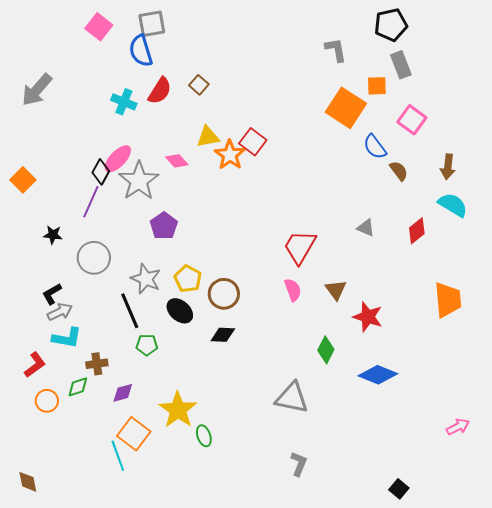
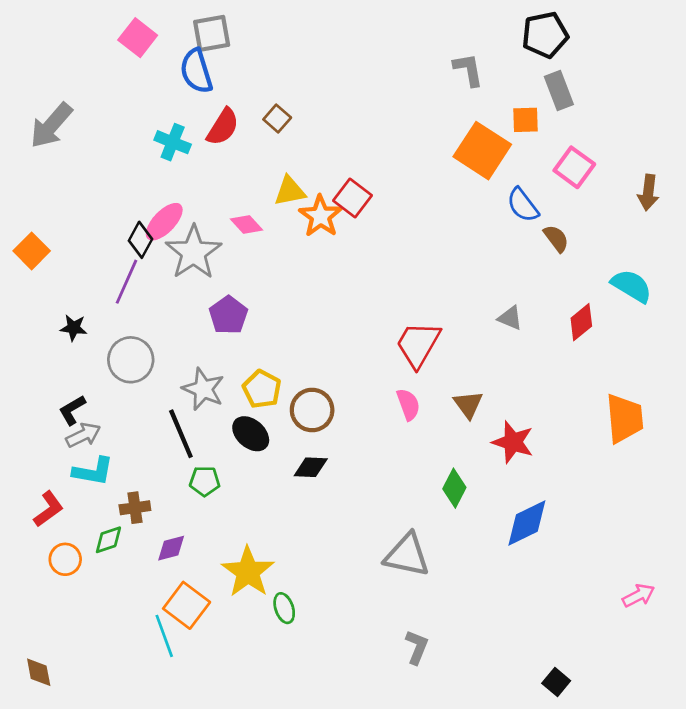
brown arrow: (448, 167) -> (648, 192), moved
blue diamond: (378, 375) -> (527, 523), turned -48

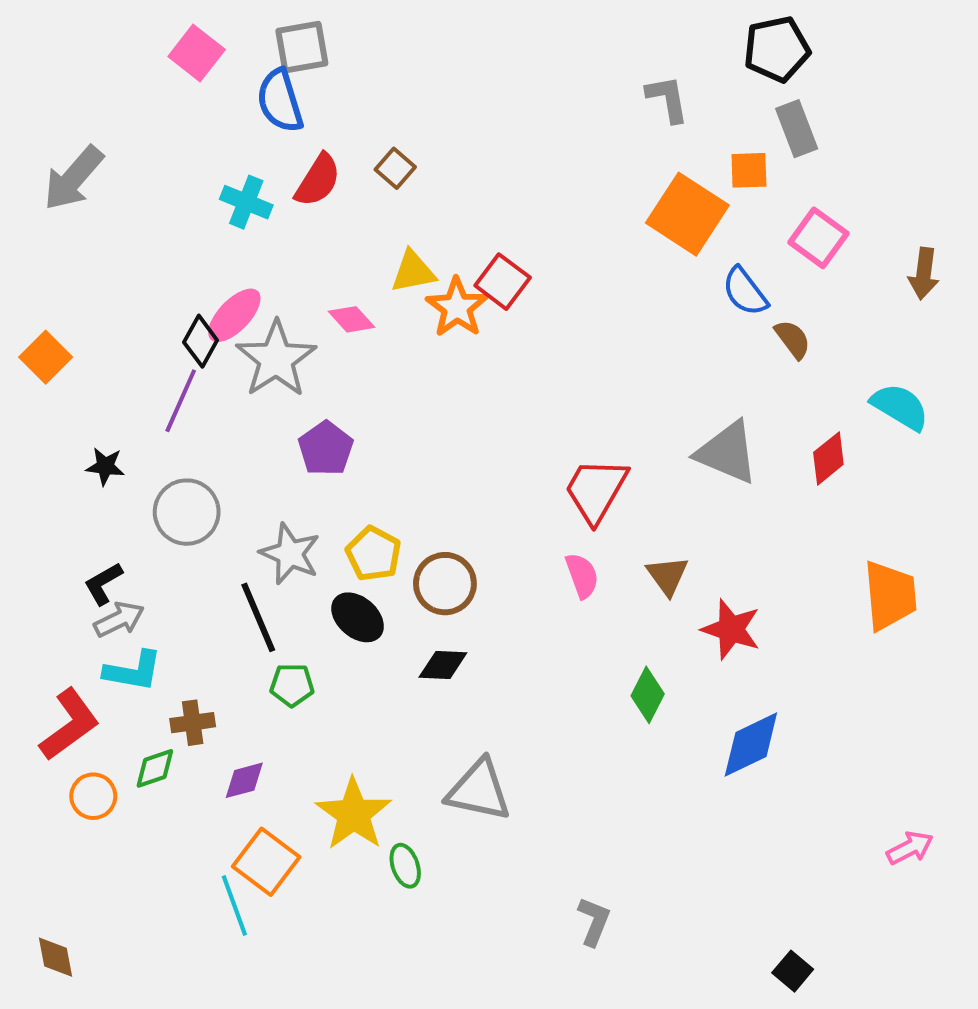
gray triangle: (510, 318) -> (727, 452), size x1.8
red L-shape: (48, 509) -> (69, 725), size x1.4
gray triangle: (407, 555) -> (479, 790), moved

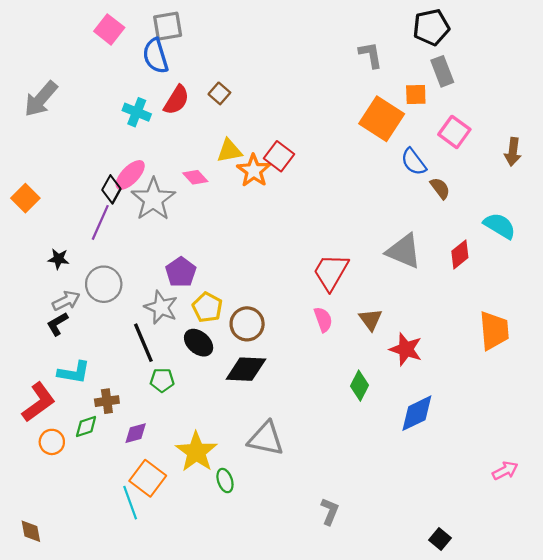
purple pentagon: (326, 448) -> (181, 272), moved
gray arrow: (119, 619) -> (66, 301), moved
black diamond: (443, 665) -> (246, 369), size x1.5

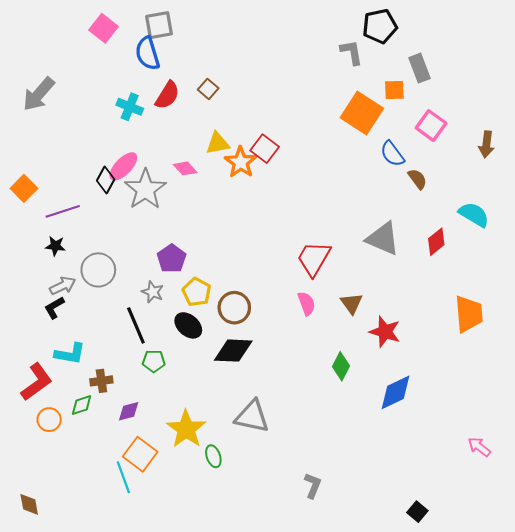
black pentagon: (431, 27) -> (380, 26), moved
purple line: (100, 222) -> (63, 211), moved, turned 48
gray star: (161, 307) -> (153, 292), size x0.7
pink arrow: (505, 471) -> (479, 447), turned -115

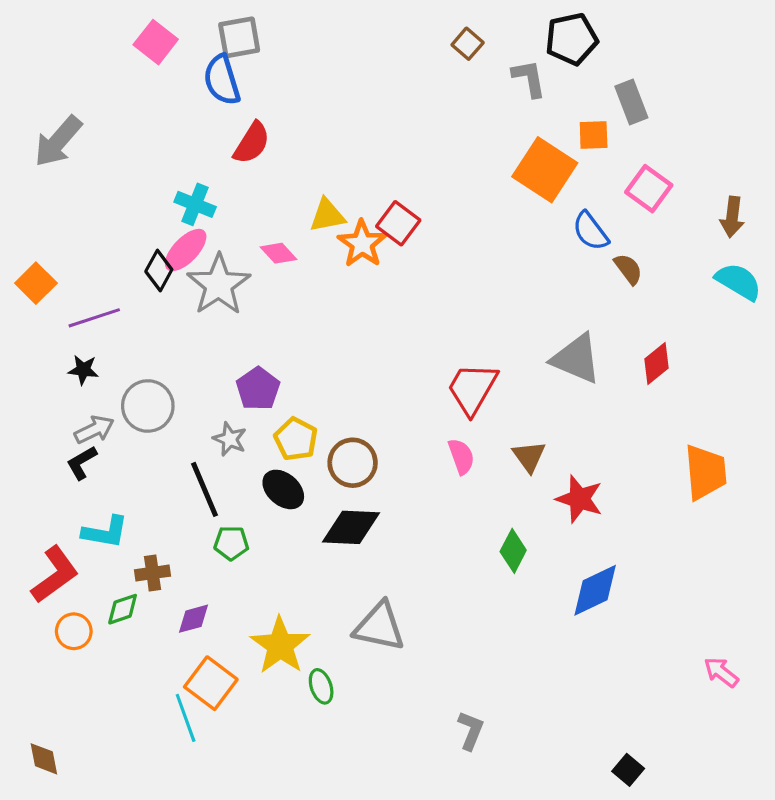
brown square: (208, 89) -> (468, 44), moved
cyan cross: (130, 107) -> (195, 204), moved
cyan semicircle: (474, 215) -> (739, 282), moved

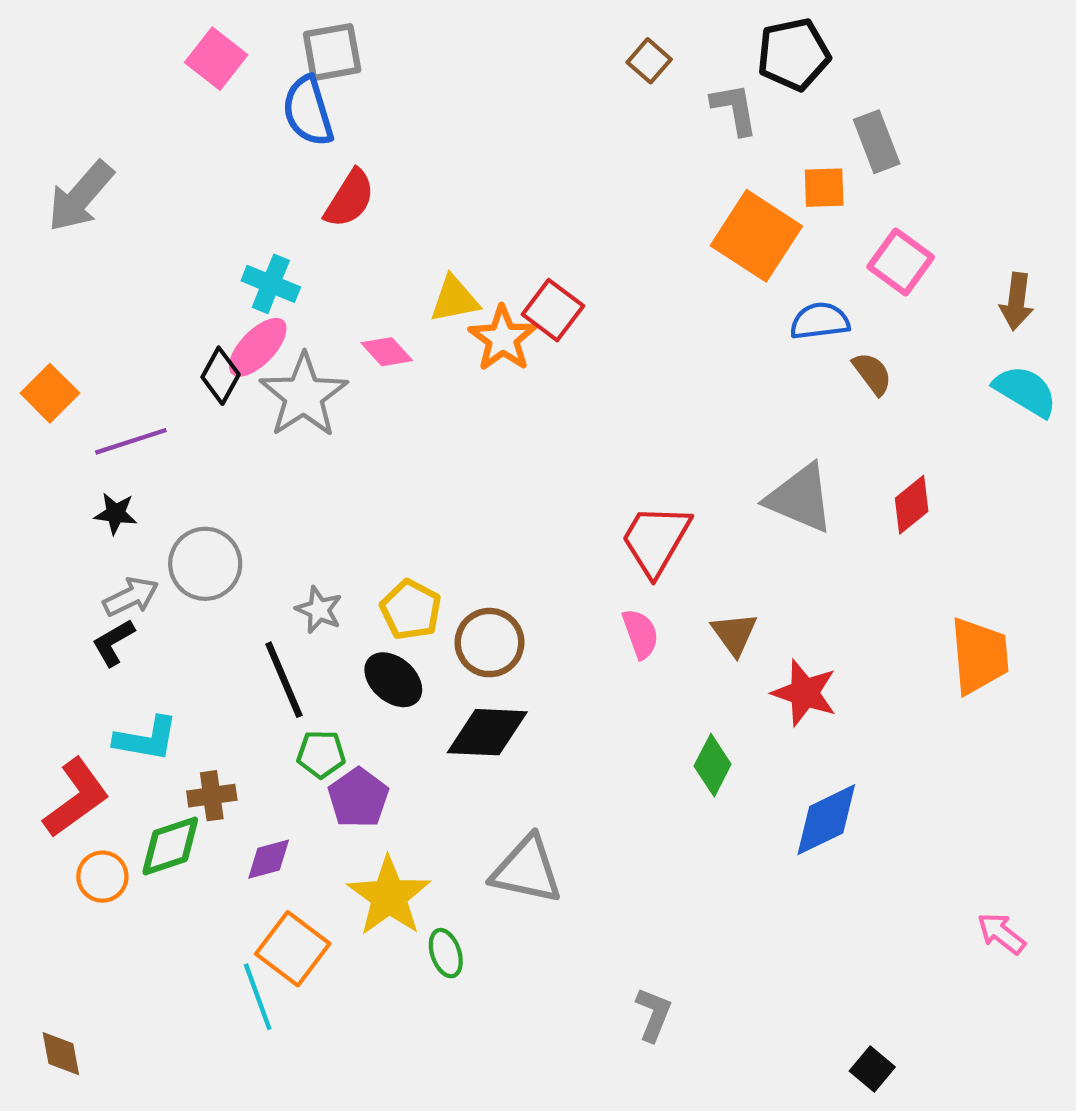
blue semicircle: (590, 231) -> (820, 321), turned 120
purple pentagon: (258, 389) -> (358, 798), moved
green diamond: (123, 609) -> (170, 846), size x1.4

